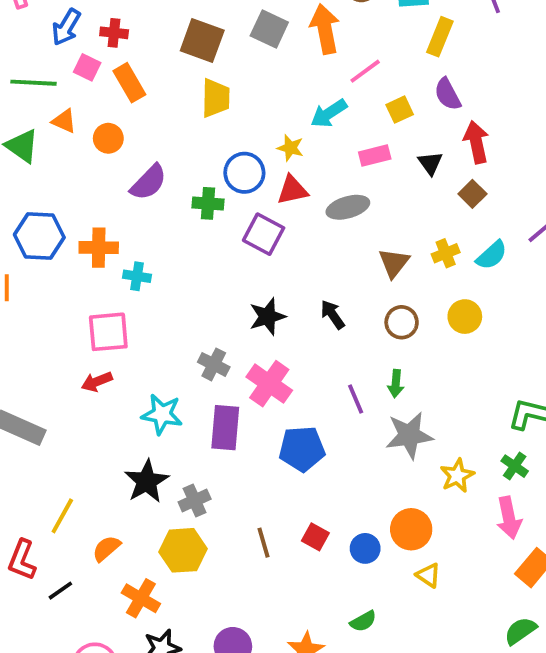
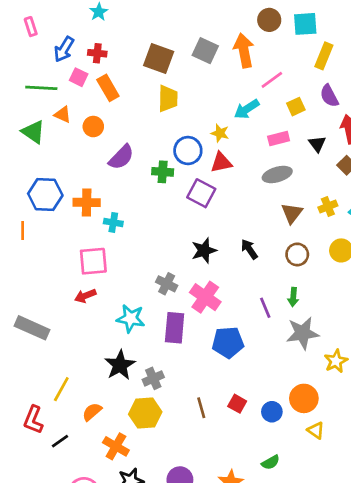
gray ellipse: (348, 207) -> (277, 175), moved

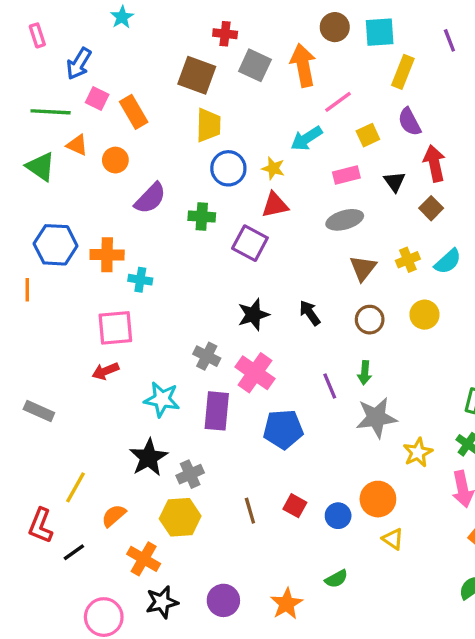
red cross: (97, 53) -> (225, 34), moved
blue circle: (188, 151) -> (228, 168), moved
gray rectangle: (32, 328) -> (39, 411), size x0.7

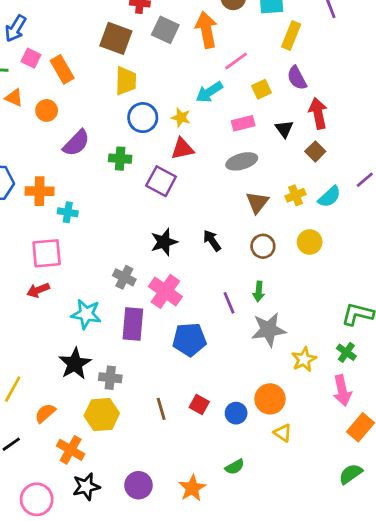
gray cross: (190, 474) -> (110, 378), turned 30

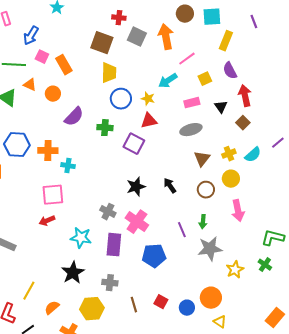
yellow circle: (310, 242) -> (231, 179), moved
gray cross: (110, 378) -> (110, 283), moved
pink arrow: (342, 390) -> (238, 211), moved

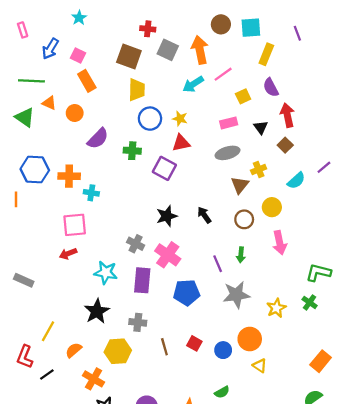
pink square: (42, 57) -> (78, 55), moved
cyan arrow: (168, 81) -> (193, 84), moved
yellow cross: (229, 154) -> (259, 170), moved
gray star: (210, 249) -> (236, 295), moved

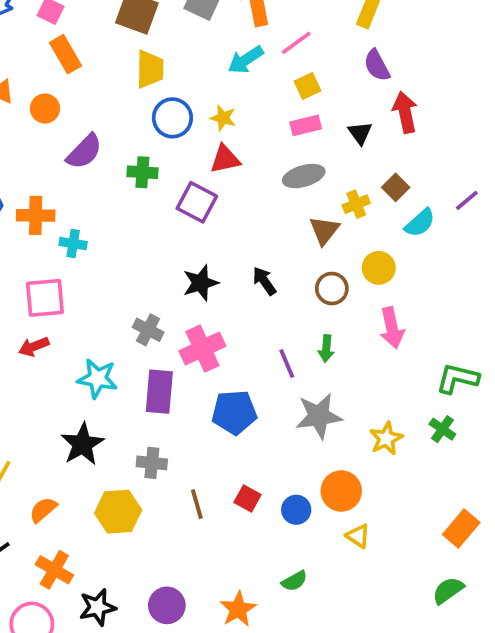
yellow square: (243, 96) -> (307, 86), moved
brown square: (285, 145) -> (396, 187), moved
pink cross: (168, 255) -> (202, 349), turned 30
orange cross: (93, 379) -> (54, 570), moved

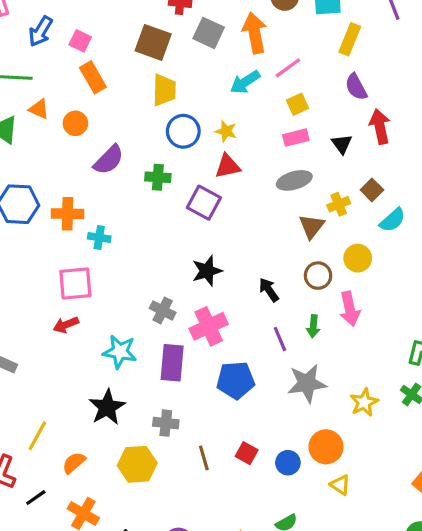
black arrow: (264, 281) -> (269, 290), moved
pink arrow: (392, 328) -> (350, 309), moved

